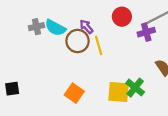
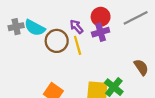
purple arrow: (86, 27) -> (76, 27), moved
purple cross: (146, 32) -> (101, 32), moved

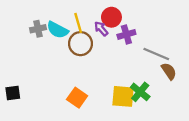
red circle: (101, 17) -> (111, 17), moved
gray line: (136, 18) -> (156, 54), moved, turned 50
yellow line: (78, 45) -> (78, 23), moved

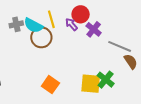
purple cross: (126, 34) -> (94, 29), turned -35
brown circle: (80, 44) -> (41, 37), moved

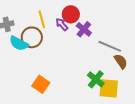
cyan semicircle: (33, 25) -> (19, 43), moved
yellow square: (91, 84) -> (109, 88), moved

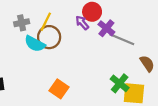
yellow line: (42, 19) -> (46, 22), moved, turned 42
gray line: (110, 46) -> (122, 39), moved

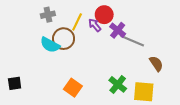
yellow line: (46, 22) -> (77, 22), moved
gray cross: (22, 23) -> (48, 15), moved
green cross: (120, 83) -> (118, 84), moved

